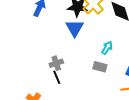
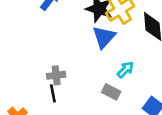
blue triangle: (75, 28) -> (104, 37), moved

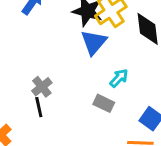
gray cross: (56, 75) -> (42, 87), turned -30

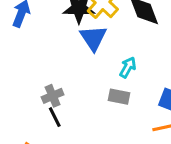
gray cross: (42, 87) -> (53, 96), turned 30

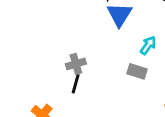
black line: (55, 117) -> (76, 84), turned 36

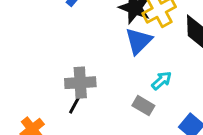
gray cross: (76, 64) -> (80, 83), size x1.4

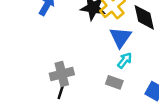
blue triangle: (139, 41) -> (120, 37), moved

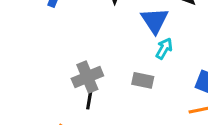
gray rectangle: (114, 82) -> (143, 80), moved

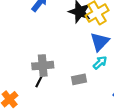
gray rectangle: (143, 80) -> (79, 79), turned -40

